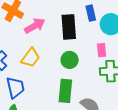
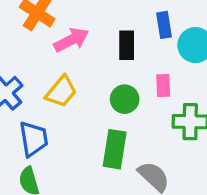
black rectangle: (69, 27) -> (127, 45), size x0.7
pink rectangle: (102, 50) -> (163, 85), moved

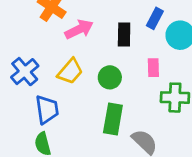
blue rectangle: (164, 25) -> (155, 18), turned 36
green circle: (125, 99) -> (110, 77), moved

